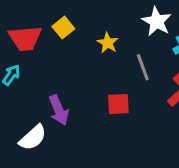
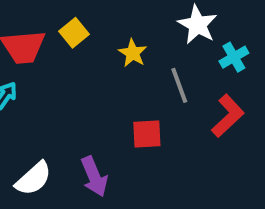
purple arrow: (59, 110) -> (94, 177), moved

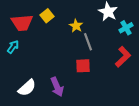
gray line: (179, 85) -> (88, 42), moved

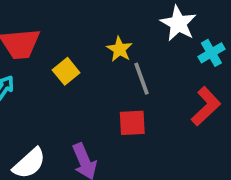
yellow square: (47, 16) -> (66, 71), moved

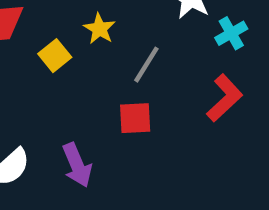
yellow star: (119, 49) -> (99, 29), moved
gray line: (142, 79) -> (146, 65), turned 52

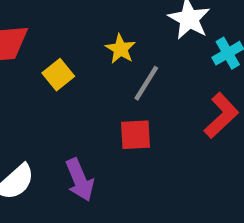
yellow star: (99, 29) -> (120, 49), moved

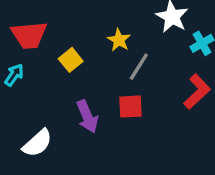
purple arrow: (80, 180) -> (87, 116), moved

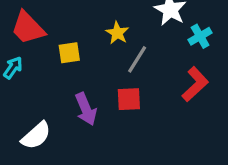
red trapezoid: (29, 35) -> (28, 28), turned 51
yellow square: (71, 60) -> (69, 53), turned 30

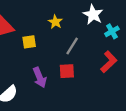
yellow star: (117, 33) -> (55, 22), moved

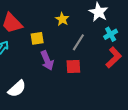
cyan cross: (112, 31) -> (111, 34), moved
purple arrow: (40, 77) -> (47, 60), moved

